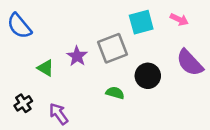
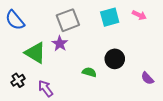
gray square: (112, 48) -> (68, 20), moved
purple semicircle: (190, 63) -> (147, 78), moved, size x0.6
green triangle: (46, 68) -> (35, 53), size x1.6

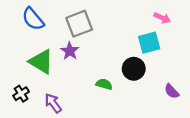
cyan square: (110, 17) -> (149, 43), moved
blue semicircle: (15, 20) -> (33, 19), moved

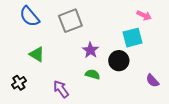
purple star: (70, 51) -> (90, 50), moved
green triangle: (41, 62) -> (37, 54), size x0.7
purple arrow: (53, 103) -> (61, 89), moved

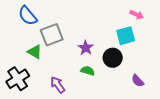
gray square: (70, 21) -> (52, 35), moved
purple semicircle: (152, 81) -> (138, 81), moved
black cross: (19, 83) -> (18, 79), size x1.6

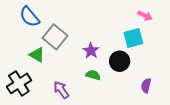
gray square: (52, 35) -> (55, 37), turned -30
purple semicircle: (138, 81) -> (146, 86), turned 56

